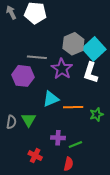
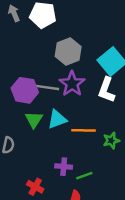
gray hexagon: (73, 44) -> (68, 51), moved
gray line: (37, 57) -> (47, 87), moved
green triangle: (29, 120) -> (34, 120), moved

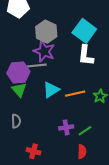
purple star: (72, 84) -> (44, 51), moved
green triangle: (34, 120) -> (19, 90), moved
red cross: (35, 187) -> (33, 151), moved

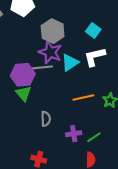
cyan square: (84, 31) -> (93, 30), size x0.6
white L-shape: (86, 55) -> (95, 57), turned 70
cyan triangle: (51, 90) -> (70, 62), moved
gray semicircle: (16, 121) -> (46, 119), moved

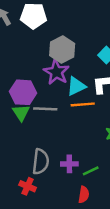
gray line: (42, 67) -> (45, 109), moved
orange line: (83, 97) -> (83, 104), moved
gray semicircle: (46, 119) -> (41, 162), moved, size x1.5

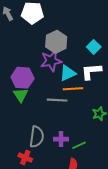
purple star: (56, 72) -> (51, 61), turned 30
gray line: (45, 109) -> (57, 100), moved

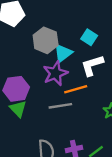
purple star: (51, 61) -> (55, 73), moved
cyan triangle: (68, 73) -> (63, 53), moved

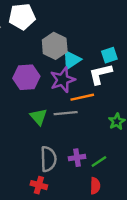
cyan square: (89, 37) -> (109, 55), moved, turned 35
purple hexagon: (16, 89) -> (26, 77), moved
green triangle: (18, 109) -> (38, 117), moved

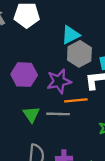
gray hexagon: (55, 46) -> (79, 54), moved
cyan triangle: (72, 60) -> (71, 35), moved

